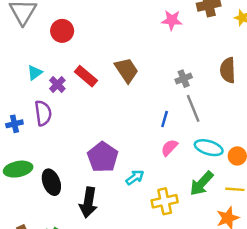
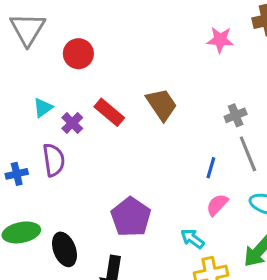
cyan arrow: (135, 177) -> (192, 239), moved, turned -108

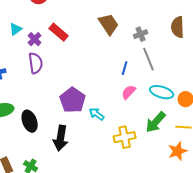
brown trapezoid: (162, 105) -> (109, 24), moved
purple semicircle: (54, 160) -> (36, 63), moved
cyan arrow: (192, 239) -> (97, 114), moved

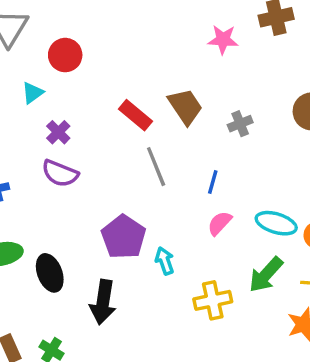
cyan triangle: (16, 29) -> (33, 93), moved
red rectangle: (59, 32) -> (136, 115), moved
gray line: (149, 59) -> (156, 167), moved
purple semicircle: (36, 63) -> (60, 173), turned 120
cyan arrow: (97, 114) -> (165, 261), turned 35

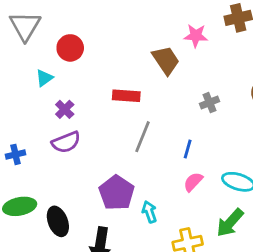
brown trapezoid: (185, 107) -> (166, 60), moved
red rectangle: (136, 115) -> (126, 96), turned -36
gray line: (156, 167) -> (143, 137), turned 44
purple semicircle: (60, 173) -> (66, 142), turned -44

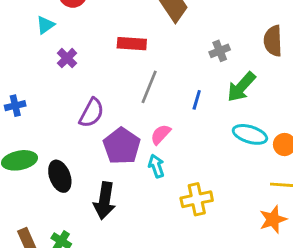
purple semicircle: (66, 142) -> (92, 113), moved, turned -40
pink semicircle: (193, 182) -> (161, 134), moved
green arrow: (230, 223) -> (241, 87), moved

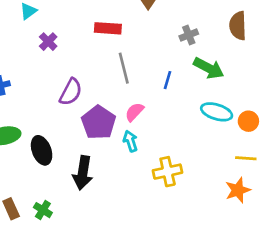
gray line: (149, 87) -> (124, 68), turned -36
green arrow: (241, 87) -> (209, 68), turned -104

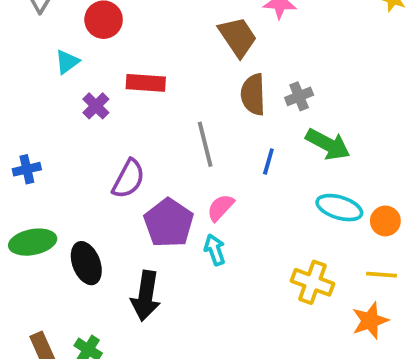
brown semicircle: (238, 26) -> (253, 94), moved
red rectangle: (108, 28) -> (146, 83), moved
yellow cross: (168, 172) -> (313, 282), moved, turned 32

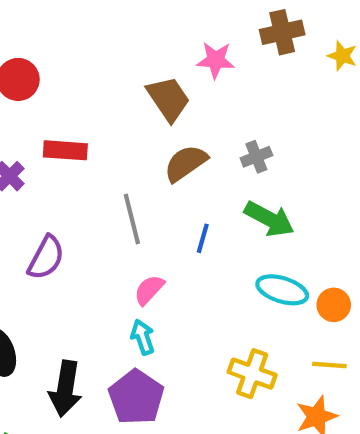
brown semicircle: (253, 94) -> (186, 163), turned 57
gray cross: (299, 96) -> (256, 157), moved
purple pentagon: (169, 223) -> (136, 397), moved

